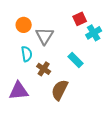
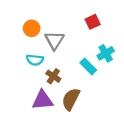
cyan cross: (94, 33) -> (106, 53), moved
cyan semicircle: (27, 54) -> (35, 60), turned 105
purple triangle: (19, 91) -> (42, 100), moved

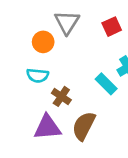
orange circle: (32, 28) -> (43, 42), moved
gray triangle: (54, 40) -> (67, 22), moved

